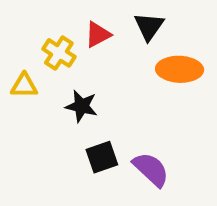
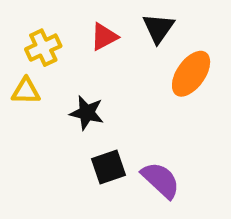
yellow cross: (59, 53) -> (43, 48), moved, turned 32
orange ellipse: (180, 69) -> (191, 74), turned -57

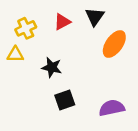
purple semicircle: (161, 180) -> (112, 108), moved, turned -55

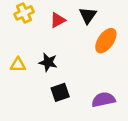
yellow cross: (26, 28) -> (24, 13), moved
yellow triangle: (15, 54) -> (18, 65), moved

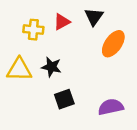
yellow cross: (24, 13) -> (33, 30), moved, turned 30
yellow triangle: (18, 65) -> (19, 70), size x1.5

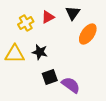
yellow cross: (33, 30) -> (26, 23), turned -35
purple semicircle: (111, 107) -> (71, 85), moved, turned 48

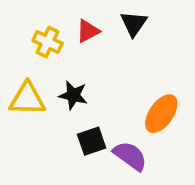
yellow cross: (26, 23) -> (48, 42), turned -35
orange ellipse: (88, 34) -> (161, 114), moved

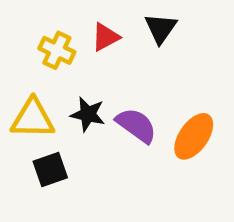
black square: (92, 141) -> (50, 169), moved
purple semicircle: (130, 156) -> (136, 125), moved

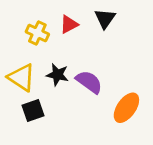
yellow triangle: (33, 119) -> (22, 78), turned 32
orange ellipse: (194, 136) -> (126, 108), moved

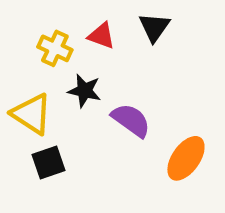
red triangle: (69, 24) -> (101, 36), turned 48
black star: (57, 75) -> (85, 91), moved

